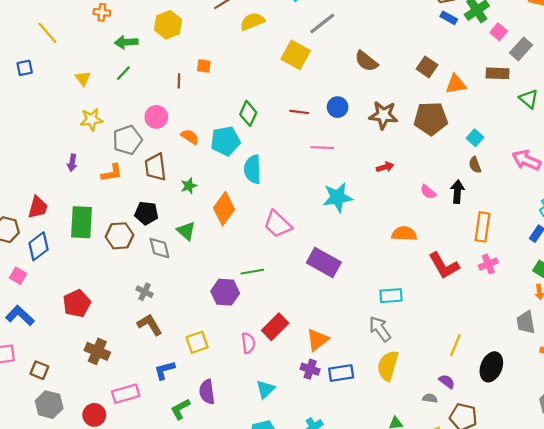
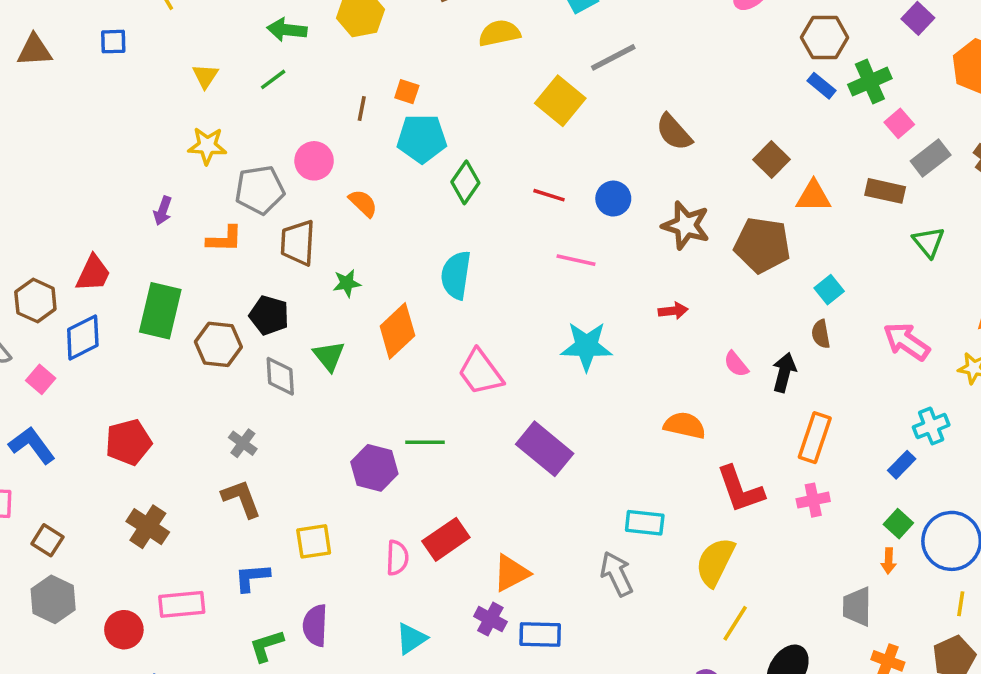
cyan pentagon: (225, 141) -> (422, 138), moved
yellow semicircle: (388, 366) -> (715, 562), moved

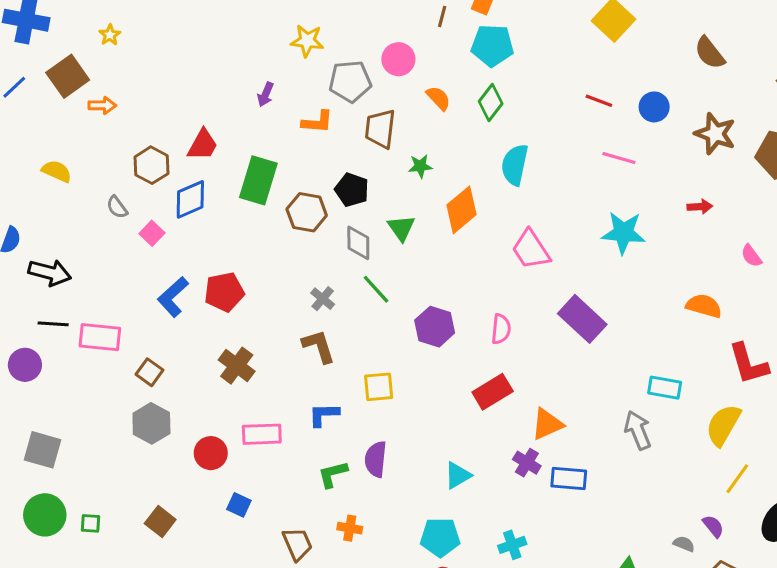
green diamond: (465, 182) -> (491, 102), moved
green line: (425, 442) -> (376, 289), moved, turned 44
blue L-shape: (32, 445) -> (173, 297), moved, turned -99
pink semicircle: (397, 558) -> (501, 329), moved

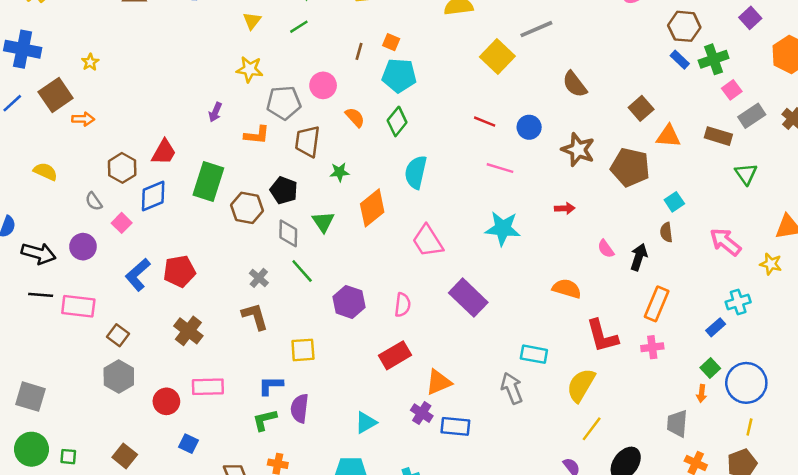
purple circle: (25, 365) -> (83, 247), moved
blue L-shape: (324, 415) -> (271, 385), moved

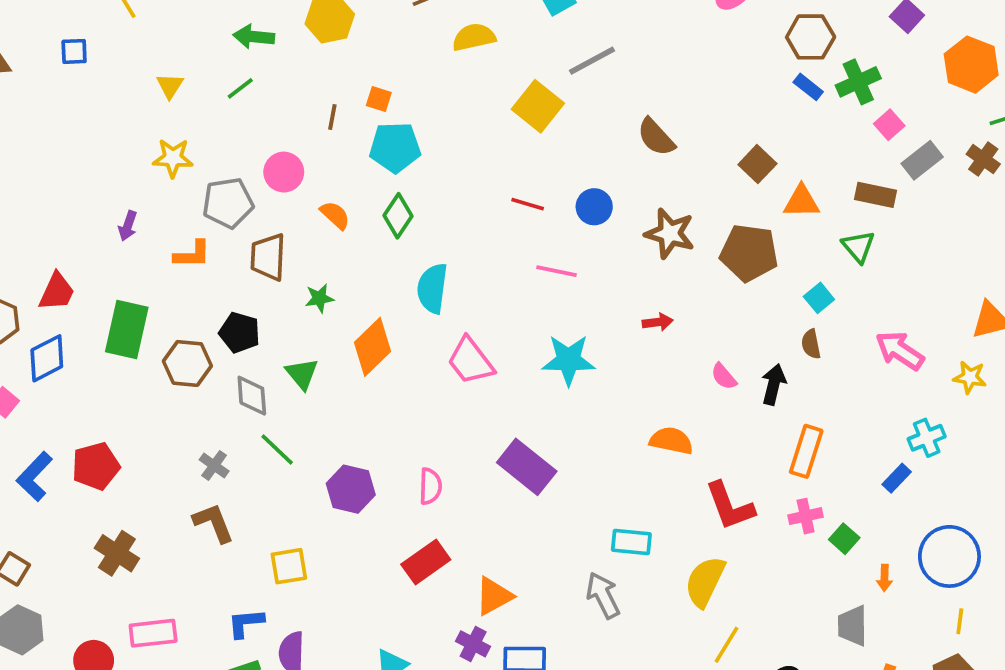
green triangle: (746, 174) -> (858, 247), moved
pink trapezoid: (428, 241) -> (470, 361), moved
green square: (710, 368) -> (844, 539), moved

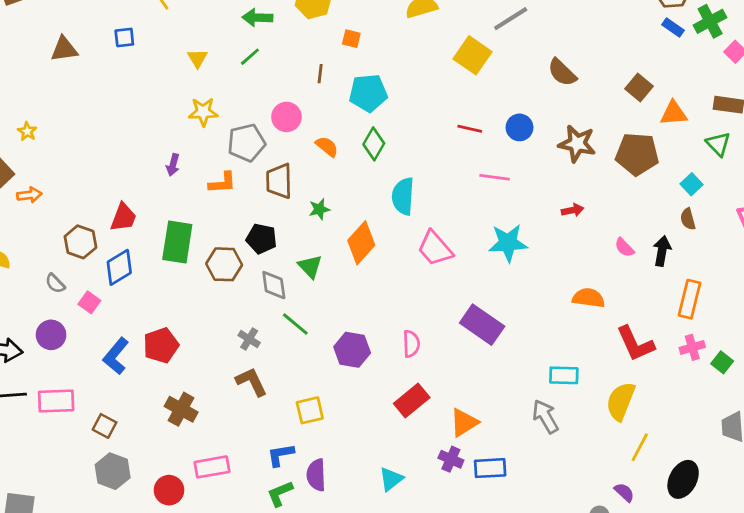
orange square: (379, 99) -> (351, 39), moved

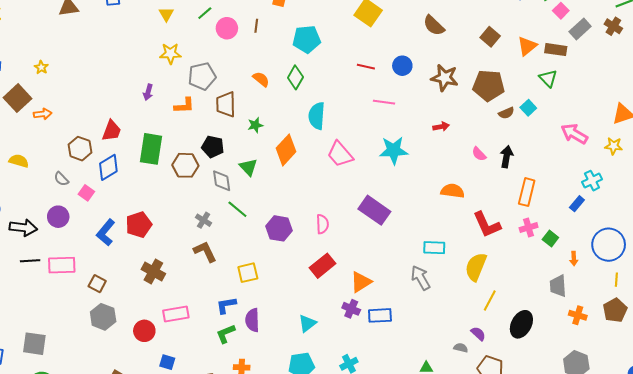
cyan pentagon: (368, 93) -> (307, 39), moved
orange triangle: (674, 113) -> (527, 46), moved, turned -35
pink circle: (286, 117) -> (227, 28), moved
brown semicircle: (688, 219) -> (506, 113), moved, turned -98

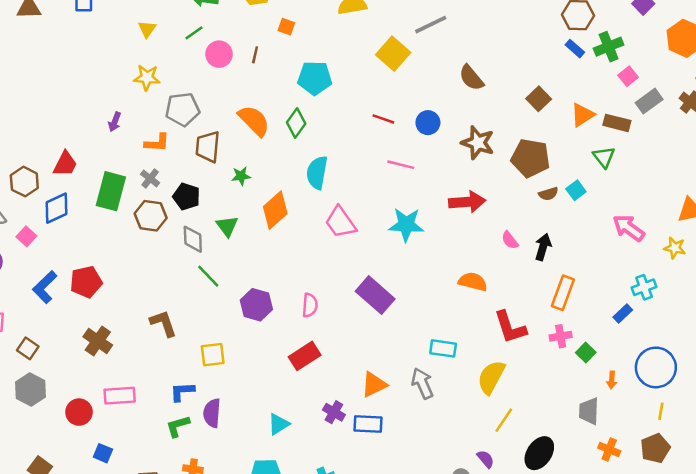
orange semicircle: (261, 79) -> (254, 121), size x1.6
red arrow: (441, 127) -> (467, 202), size x1.8
gray cross: (203, 220) -> (150, 178), moved
orange triangle: (361, 282) -> (374, 385), moved

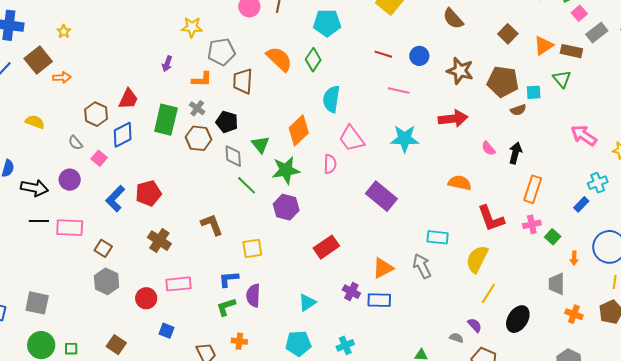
green star: (241, 176) -> (286, 170), moved, size x1.8
cyan square: (576, 190) -> (534, 92), moved, turned 35
pink semicircle: (310, 305) -> (330, 164), moved

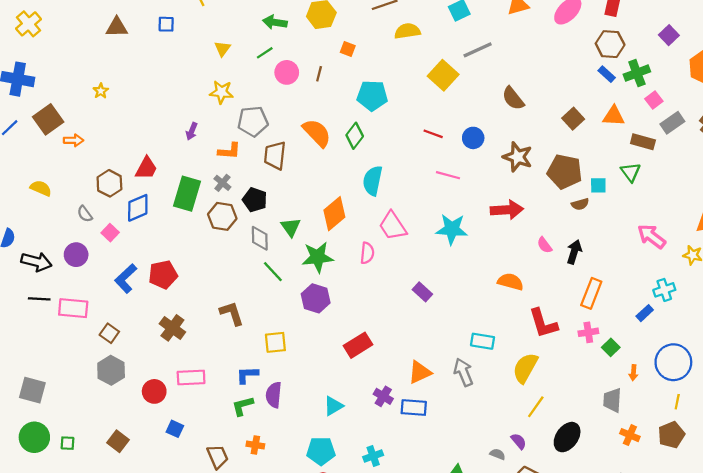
yellow star: (64, 31) -> (101, 91), moved
orange triangle: (544, 46) -> (614, 116), moved, turned 35
purple rectangle: (381, 196) -> (422, 292), size x0.6

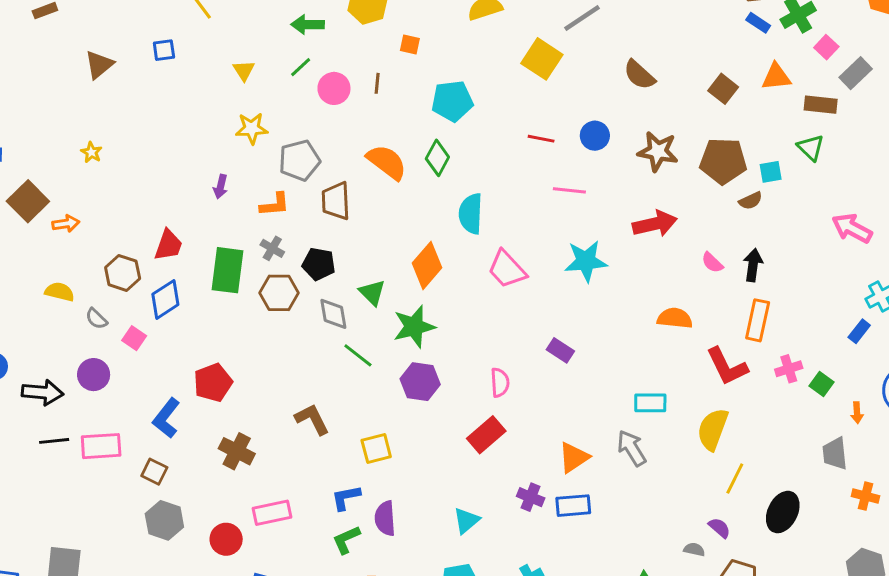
brown triangle: (117, 27) -> (99, 65), turned -30
yellow semicircle: (41, 188) -> (60, 292), moved
pink semicircle: (367, 253) -> (500, 383), moved
blue L-shape: (126, 279) -> (166, 418), moved
orange rectangle: (591, 293) -> (758, 320), moved

